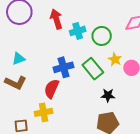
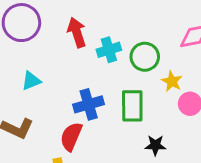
cyan triangle: (19, 59) -> (31, 81), moved
yellow star: (115, 59) -> (172, 81), moved
green rectangle: (93, 69) -> (132, 106), turned 40

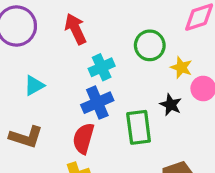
cyan cross: (109, 50) -> (102, 67), moved
green rectangle: (132, 106) -> (139, 127), moved
black star: (155, 145) -> (171, 105), moved, turned 30

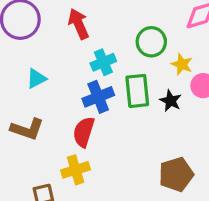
green rectangle: (139, 127) -> (137, 91), moved

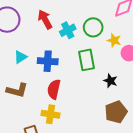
cyan cross: (103, 62) -> (68, 30), moved
blue cross: (98, 97) -> (48, 61), moved, turned 30
black star: (171, 101) -> (110, 81), moved
yellow cross: (76, 170) -> (51, 114), turned 30

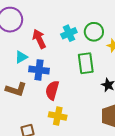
red arrow: (45, 19) -> (39, 39), moved
blue cross: (48, 61) -> (39, 70), moved
yellow cross: (51, 114) -> (58, 116), moved

